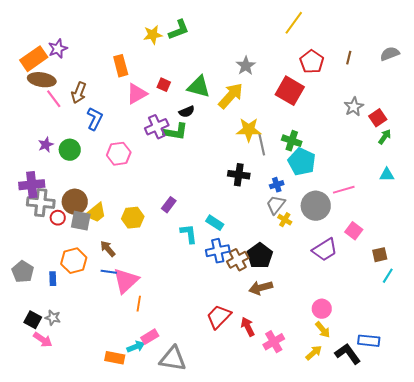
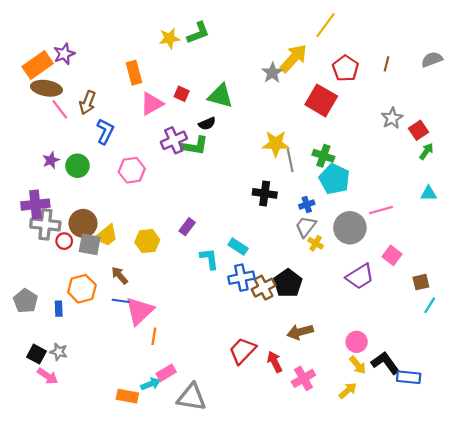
yellow arrow: (231, 96) -> (293, 58), moved
brown arrow: (261, 288) -> (300, 332), moved
black L-shape: (348, 354) -> (385, 363), moved

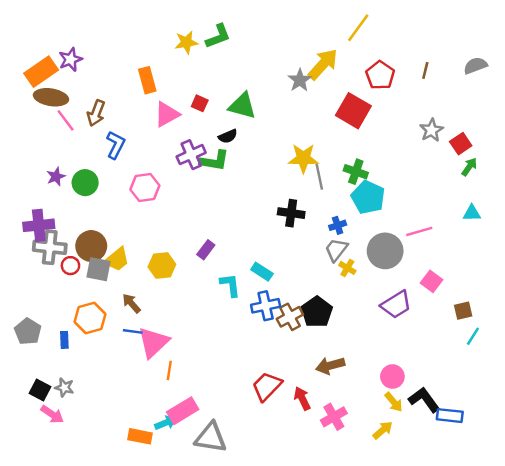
pink rectangle: (166, 373) -> (183, 411), size x1.4

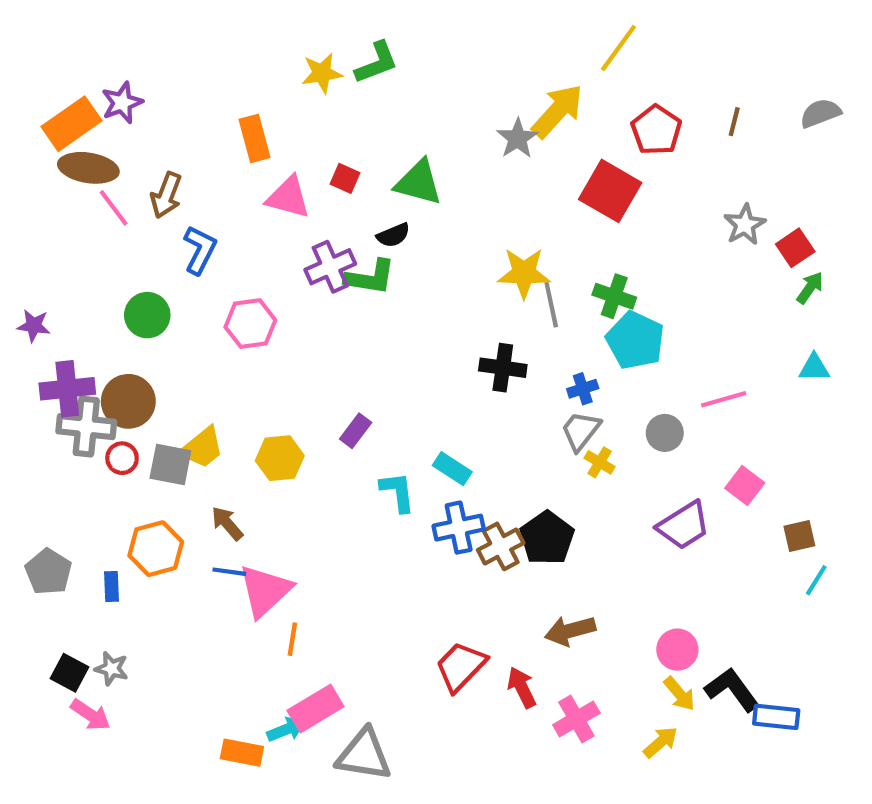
pink triangle: (167, 114) -> (288, 197), turned 44
purple star: (56, 177) -> (34, 326), moved, turned 30
brown circle: (91, 246) -> (128, 401), moved
gray circle: (385, 251) -> (665, 433), size x0.6

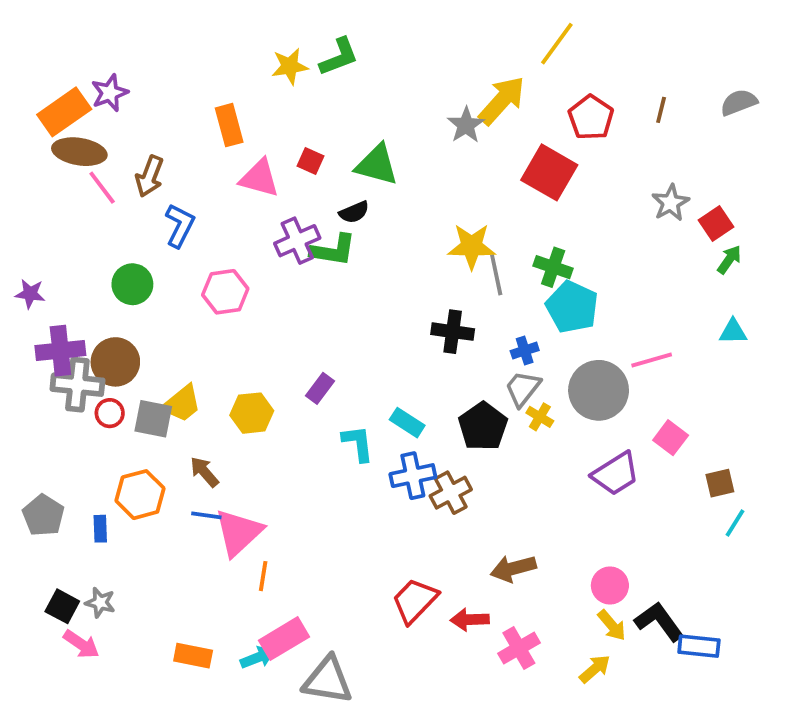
gray circle: (665, 433) -> (599, 390), size x1.8
black pentagon: (547, 538) -> (483, 426), moved
red arrow: (522, 687) -> (470, 620), turned -66
orange rectangle: (242, 753) -> (193, 656), moved

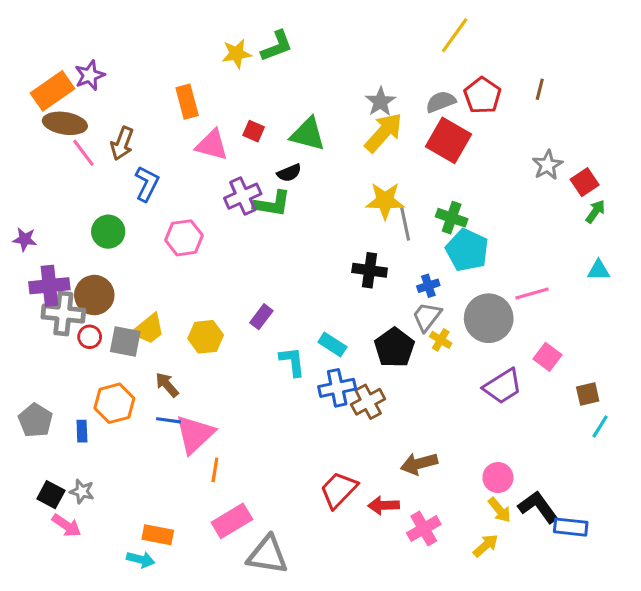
yellow arrow: (502, 100) -> (384, 133), moved
gray semicircle: (739, 102) -> (441, 102), moved
cyan arrow: (257, 658) -> (141, 560), moved, turned 36

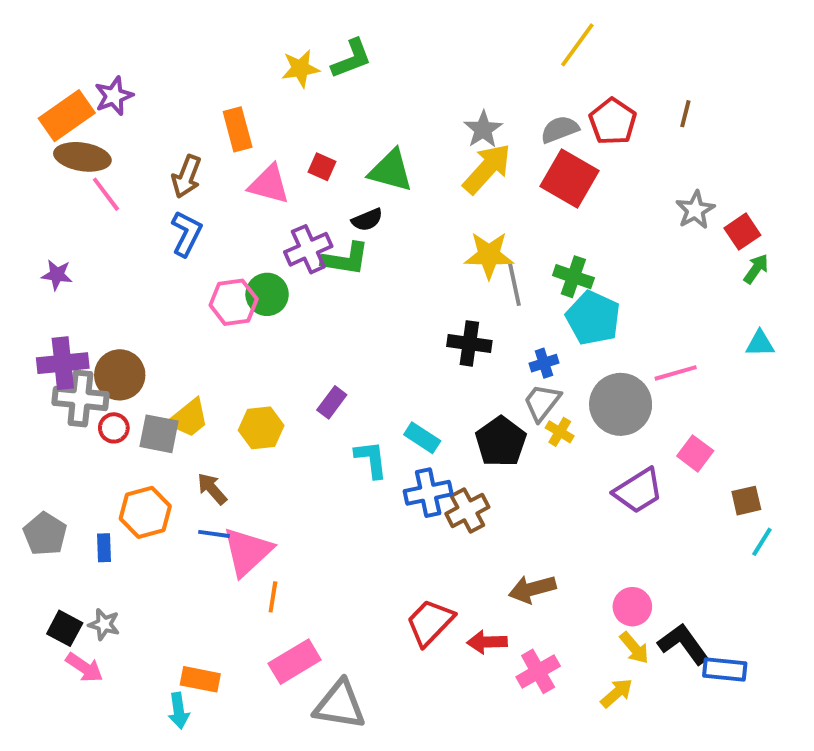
brown arrow: (122, 143) -> (187, 177), moved
green circle: (108, 232) -> (267, 294), moved
purple star: (25, 239) -> (57, 275), moved
cyan arrow: (141, 560) -> (179, 711), turned 68

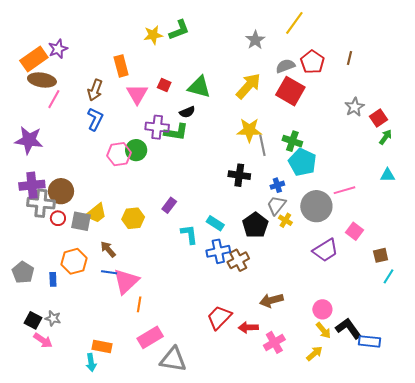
gray star: (483, 129) -> (255, 40), moved
pink triangle: (269, 184) -> (137, 94), turned 45
pink line: (106, 194) -> (54, 99), turned 66
purple cross: (308, 249) -> (157, 127), turned 30
purple star: (57, 275) -> (29, 140), size x1.8

